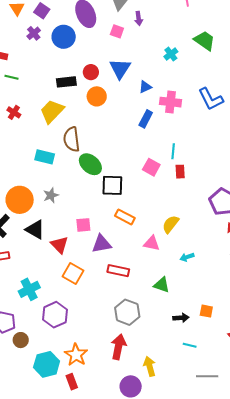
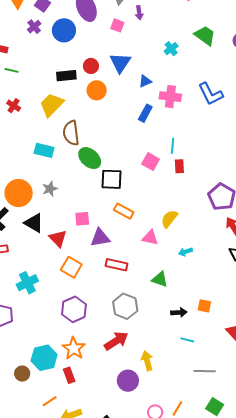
purple hexagon: (55, 315) -> (74, 309), moved
brown circle: (21, 340) -> (22, 374), moved
red arrow: (118, 347) -> (116, 341), turned 45

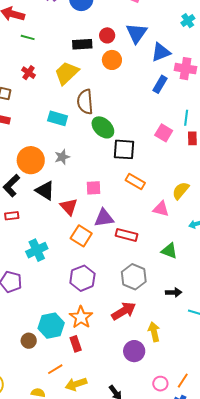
blue triangle: (145, 81) -> (161, 52), size x1.5
purple triangle: (100, 238) -> (104, 218), moved
black arrow: (179, 312) -> (174, 292), moved

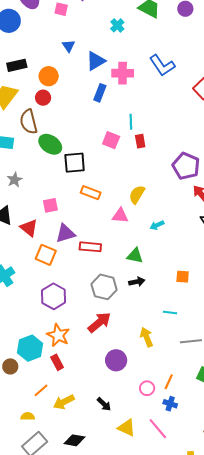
blue triangle: (136, 33) -> (69, 46), size x0.6
red circle: (107, 35) -> (43, 98), moved
black arrow: (174, 292) -> (137, 282), moved
yellow arrow: (154, 332) -> (147, 337), moved

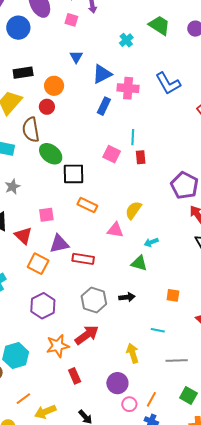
green triangle: (135, 256) -> (139, 263), moved
orange star: (58, 335) -> (58, 346), moved, turned 30
purple circle: (116, 360) -> (117, 383), moved
red rectangle: (57, 362) -> (75, 376), moved

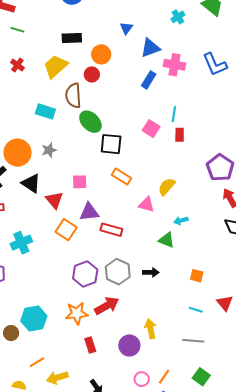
purple hexagon: (43, 306) -> (85, 274), moved
cyan line: (158, 330) -> (196, 310), moved
purple circle: (117, 383) -> (129, 345), moved

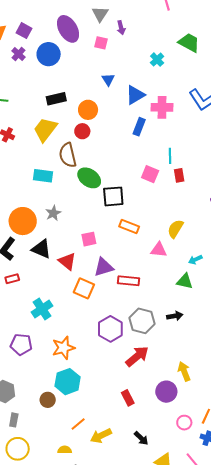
orange star: (77, 313) -> (63, 348), moved

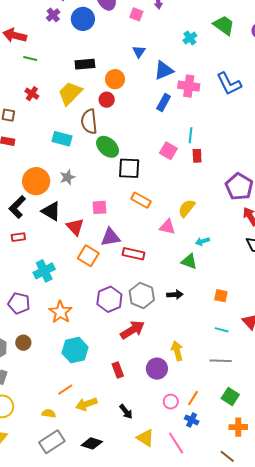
orange star: (63, 348) -> (60, 312), turned -30
cyan hexagon: (68, 382) -> (75, 350), moved
brown circle: (48, 400) -> (23, 343), moved

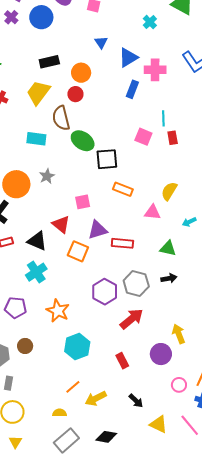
black triangle: (51, 211) -> (37, 241), moved
green triangle: (189, 261) -> (168, 248), moved

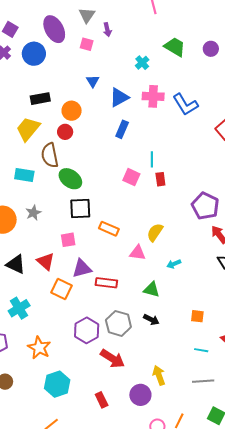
pink cross: (155, 70) -> (153, 96), moved
black square: (107, 159) -> (80, 208), moved
black triangle: (37, 241) -> (16, 264), moved
black arrow: (169, 278) -> (151, 320), turned 35
red arrow: (132, 319) -> (112, 359), turned 70

